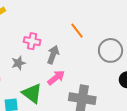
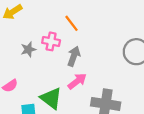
orange line: (77, 31) -> (72, 23), moved
gray star: (18, 63) -> (28, 49), moved

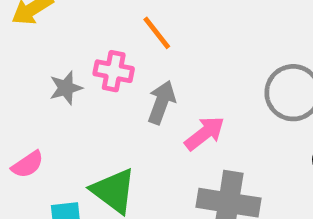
pink arrow: (77, 81) -> (205, 133), moved

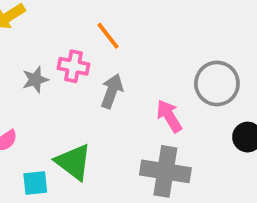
pink arrow: (205, 133) -> (169, 116), moved, turned -84

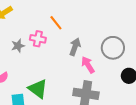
gray arrow: (112, 91) -> (75, 47), moved

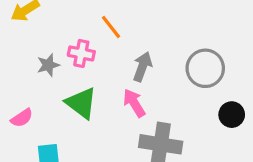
pink arrow: (88, 65) -> (134, 103), moved
green triangle: (38, 89) -> (81, 103), moved

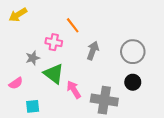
gray star: (48, 65) -> (33, 58), moved
pink arrow: (134, 103) -> (74, 90), moved
black circle: (232, 115) -> (133, 82), moved

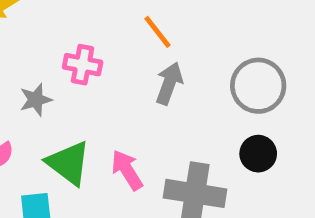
orange line: (73, 25) -> (157, 32), moved
green triangle: (54, 74) -> (68, 163), moved

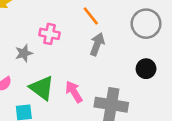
gray circle: (258, 86) -> (146, 24), moved
black circle: (258, 154) -> (146, 69), moved

